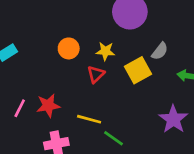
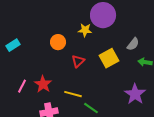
yellow star: (105, 51) -> (85, 30), moved
gray semicircle: (160, 51) -> (133, 44), moved
red star: (48, 106) -> (43, 84), turned -30

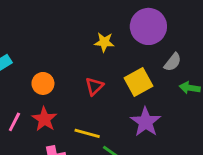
purple circle: (103, 15) -> (148, 26), moved
orange circle: (58, 42) -> (43, 83), moved
purple star: (135, 94) -> (146, 122), moved

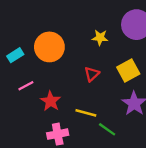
orange circle: (43, 83) -> (49, 47), moved, size x1.6
pink line: (14, 122) -> (26, 86), moved, turned 35

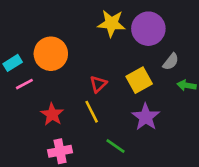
yellow star: (100, 38) -> (111, 23), moved, size x1.5
pink line: (26, 86) -> (24, 84), moved
yellow line: (86, 113) -> (92, 112), moved, turned 48

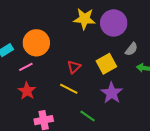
pink line: (24, 84) -> (26, 67), moved
yellow line: (92, 112) -> (69, 89), turned -36
red star: (52, 114) -> (27, 91), moved

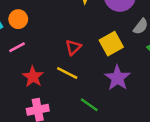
orange circle: (36, 43) -> (18, 19), moved, size x0.6
red star: (27, 91) -> (33, 77), moved

